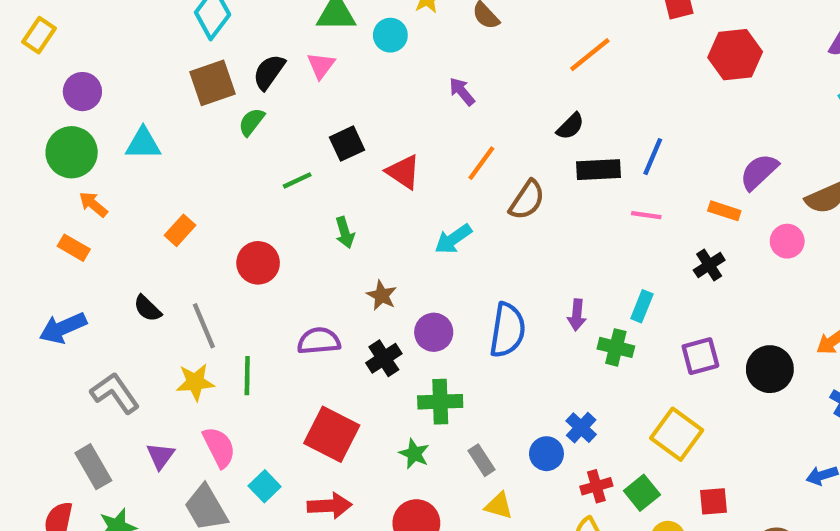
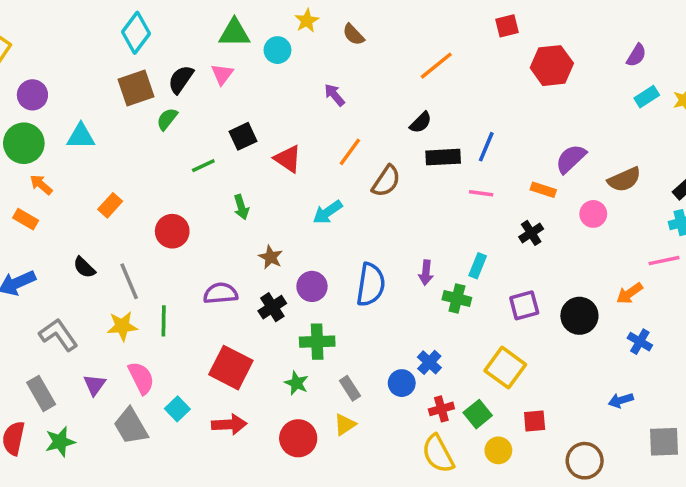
yellow triangle: (499, 506) -> (345, 424), moved, turned -50

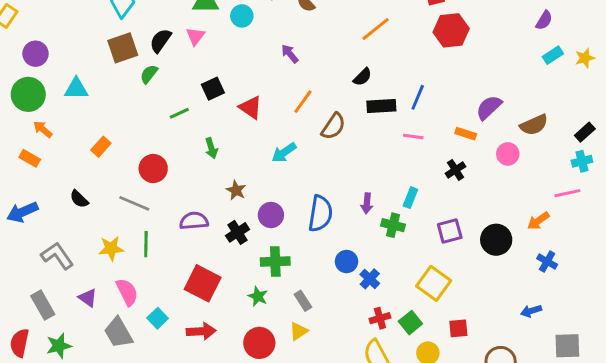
red hexagon: (552, 66) -> (451, 30), moved
gray line: (129, 281) -> (134, 203), moved, turned -44
blue circle: (402, 383) -> (346, 262), moved
purple triangle: (95, 385) -> (88, 298), turned -30

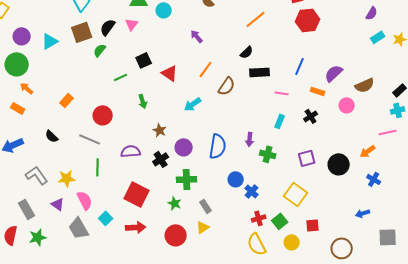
cyan triangle: (76, 89) -> (50, 41), moved, turned -30
blue line: (418, 97) -> (300, 66), moved
cyan rectangle: (410, 198) -> (280, 121), moved
yellow star: (111, 248) -> (67, 178), moved

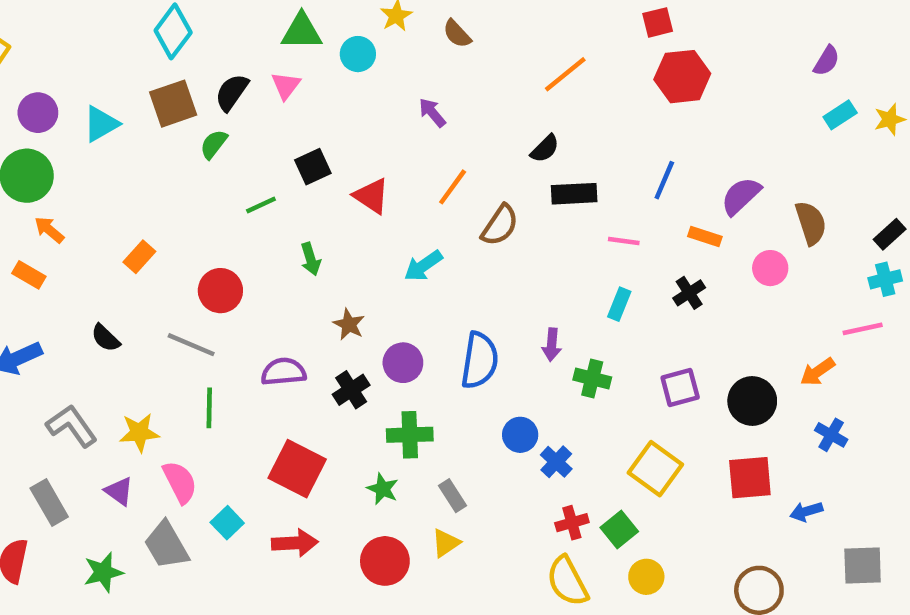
brown semicircle: (365, 85) -> (811, 223), turned -84
red square: (313, 225) -> (750, 478), moved, size x1.5
green star: (38, 237) -> (103, 572), moved

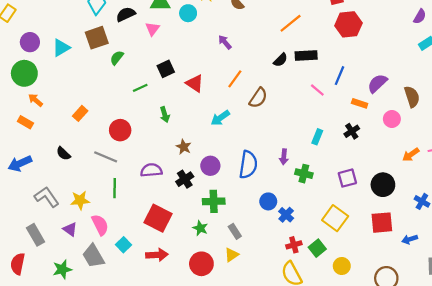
black semicircle: (232, 92) -> (126, 14), moved, turned 30
black rectangle: (574, 194) -> (306, 56), moved
pink line: (624, 241) -> (317, 90), moved, turned 32
orange arrow: (818, 372) -> (411, 155), moved
yellow circle: (646, 577) -> (342, 266), moved

